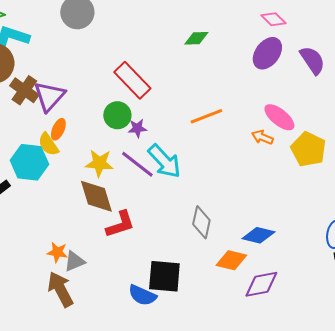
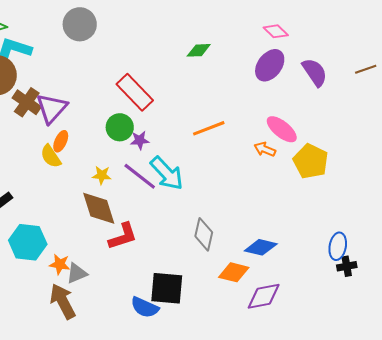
cyan hexagon: (29, 162) -> (28, 242), moved
yellow star: (99, 163) -> (102, 175), size x0.7

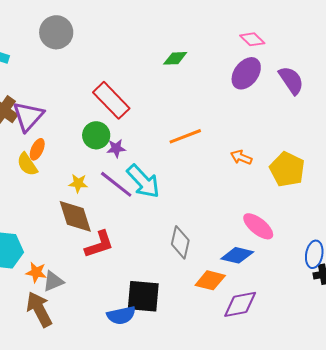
pink ellipse: (282, 129) -> (258, 226), moved
blue semicircle: (145, 307) -> (121, 315), turned -36

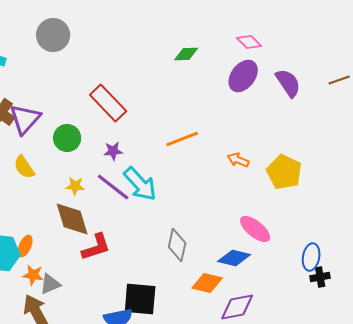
green diamond: (175, 58) -> (186, 54), moved
green circle: (96, 135) -> (67, 138), moved
orange ellipse: (37, 149) -> (25, 246), moved

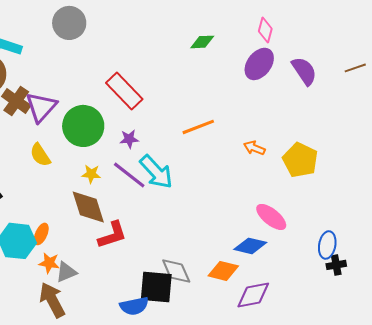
pink diamond: (249, 42) -> (265, 30), turned 60
green circle: (67, 138) -> (83, 126), size x1.5
gray diamond: (177, 245) -> (176, 271), moved, turned -36

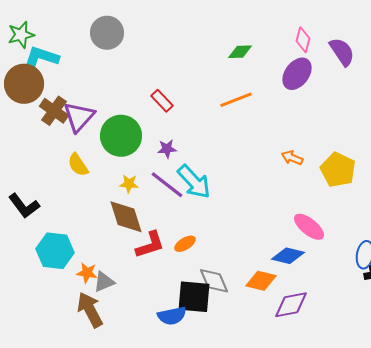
purple semicircle: (304, 71) -> (342, 52), moved
red rectangle: (124, 91) -> (162, 101), size x0.6
orange line: (198, 127) -> (236, 100), moved
orange ellipse: (41, 234) -> (185, 244), moved, turned 35

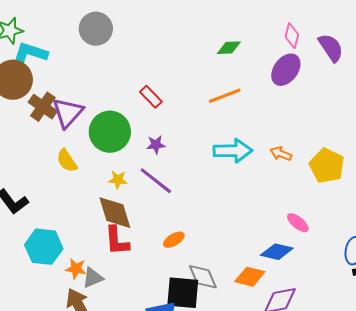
cyan arrow: (194, 182) -> (233, 151), moved, turned -48
pink ellipse: (309, 227) -> (298, 223), size x0.7
red L-shape: (150, 245) -> (117, 241), moved, turned 104

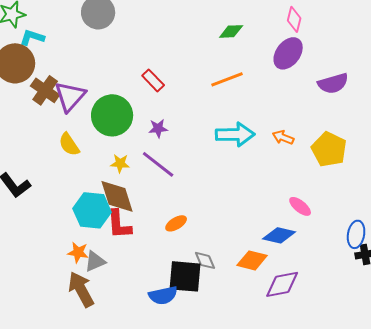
purple semicircle: (331, 48) -> (333, 83), moved, turned 108
cyan L-shape: (30, 54) -> (32, 37), size x0.7
cyan hexagon: (44, 247) -> (92, 210), moved
gray diamond: (203, 277) -> (205, 260), size x0.7

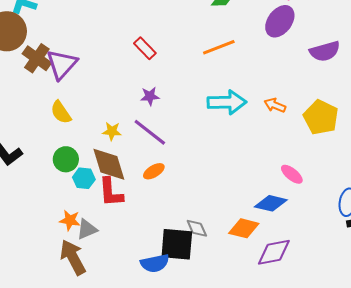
green circle: (112, 115) -> (66, 159), moved, size x0.6
cyan hexagon: (92, 210) -> (84, 178), size x0.6
orange ellipse: (176, 223) -> (154, 171), moved

